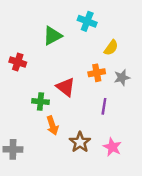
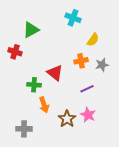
green triangle: (52, 36) -> (31, 30), moved
purple line: (104, 106) -> (87, 89), turned 56
pink star: (112, 147) -> (88, 115), moved
gray cross: (13, 149) -> (24, 129), moved

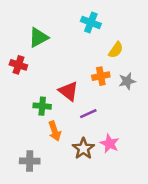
purple line: (87, 89) -> (88, 114), moved

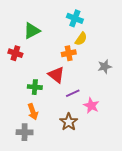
yellow semicircle: (116, 50) -> (81, 39), moved
orange cross: (101, 76) -> (69, 53), moved
orange arrow: (55, 131) -> (33, 112), moved
pink star: (110, 144) -> (91, 106), moved

